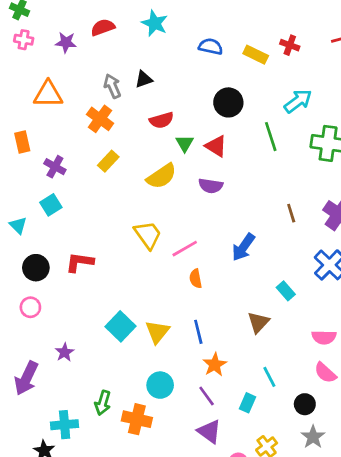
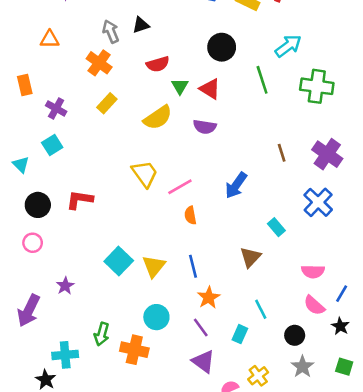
orange triangle: (48, 94) -> (50, 39), size x0.7

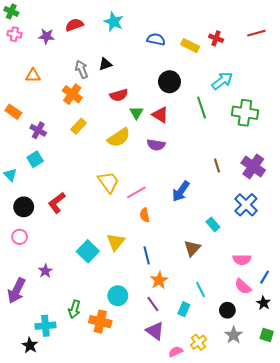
orange rectangle: (25, 85) -> (13, 112), turned -42
red L-shape: (80, 200) -> (57, 203), turned -45
yellow triangle: (154, 266) -> (116, 242), moved

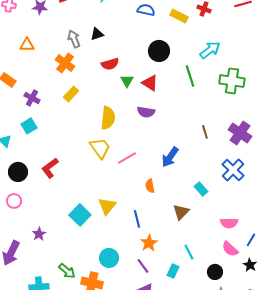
yellow semicircle: (119, 138) -> (108, 118), moved, turned -50
orange semicircle: (145, 215) -> (150, 186), moved
green arrow: (74, 309) -> (67, 271), turned -66

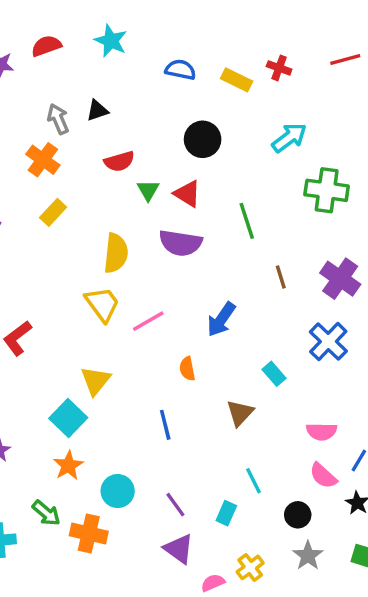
green line: (190, 76) -> (247, 221), moved
purple semicircle: (146, 112) -> (180, 243), size x1.4
yellow triangle: (107, 206) -> (96, 381), moved
orange star: (149, 243) -> (68, 466), moved

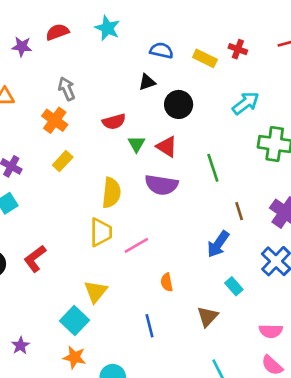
black triangle: (97, 110) -> (147, 82), moved
yellow trapezoid: (102, 304) -> (101, 232), turned 36
blue arrow: (221, 319) -> (218, 244), moved
orange star: (68, 466) -> (75, 357), turned -30

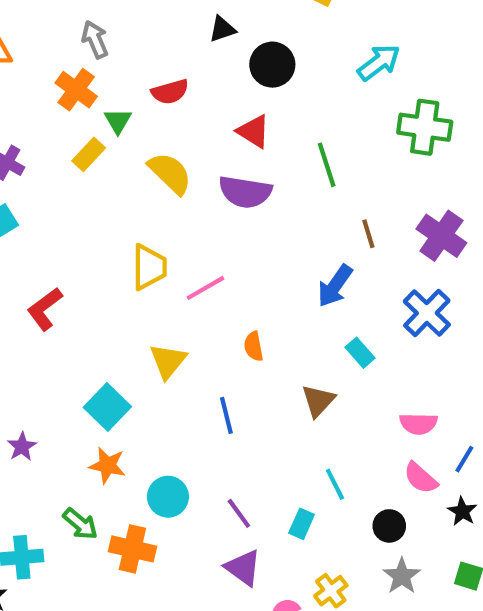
green triangle: (136, 144) -> (118, 121), moved
yellow semicircle: (111, 193) -> (170, 173), moved, turned -52
yellow triangle: (96, 292) -> (168, 361), moved

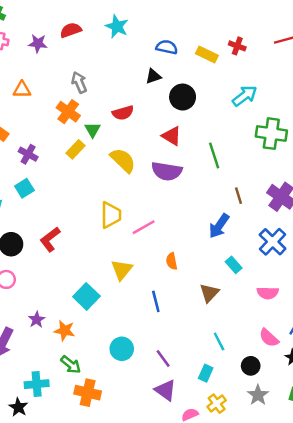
pink semicircle: (418, 424) -> (268, 293), moved
orange star: (107, 465) -> (65, 331), moved
cyan rectangle: (302, 524) -> (206, 373), moved
orange cross: (132, 549) -> (88, 393), moved

